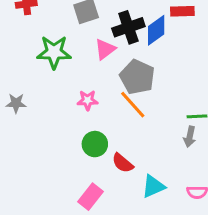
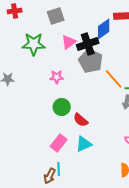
black cross: (128, 27) -> (88, 44), moved
orange line: (133, 105) -> (114, 79), moved
cyan triangle: (153, 186) -> (84, 144), moved

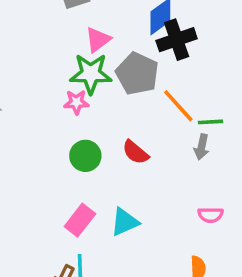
green star: (34, 44) -> (91, 74), moved
black cross: (88, 44) -> (177, 40), moved
red semicircle: (81, 120) -> (135, 152), moved

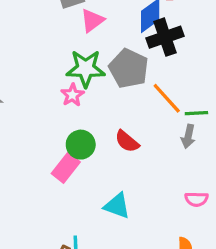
pink triangle: (98, 40) -> (92, 21), moved
pink star: (76, 102) -> (72, 95), turned -30
pink rectangle: (80, 220) -> (66, 168), moved
cyan triangle: (125, 222) -> (117, 206), turned 44

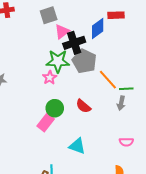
black cross: (165, 37) -> (74, 43), moved

